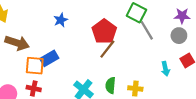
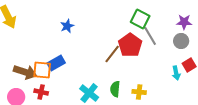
red pentagon: (104, 31) -> (130, 45), moved
brown arrow: (17, 43) -> (25, 72), moved
cyan arrow: (165, 69) -> (176, 73), moved

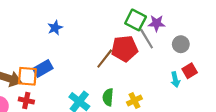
purple star: (184, 22) -> (157, 23), moved
red pentagon: (130, 45) -> (125, 49), turned 30
yellow cross: (139, 92) -> (134, 100), turned -32

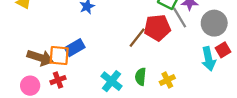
gray circle: (181, 44) -> (214, 23), size x1.5
cyan arrow: (175, 80) -> (209, 59), size x1.5
red cross: (26, 100) -> (58, 80), turned -32

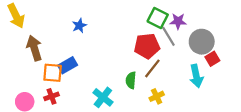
brown line: (137, 38) -> (152, 68), moved
red square: (223, 50) -> (212, 59), moved
brown arrow: (40, 58) -> (34, 48), moved, turned -125
green semicircle: (141, 77) -> (131, 80), moved

